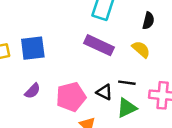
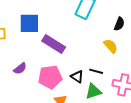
purple rectangle: (99, 45) -> (54, 44), moved
blue square: (33, 48) -> (29, 23), moved

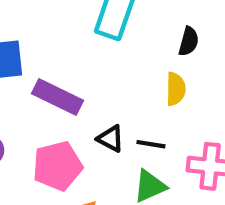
yellow semicircle: (111, 46) -> (176, 89), turned 49
black triangle: (77, 77) -> (111, 139), moved

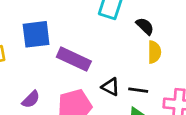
black semicircle: (189, 41) -> (145, 26), moved, turned -60

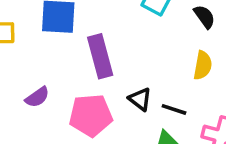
black semicircle: (145, 26) -> (204, 17), moved
purple rectangle: (74, 59) -> (100, 56), turned 40

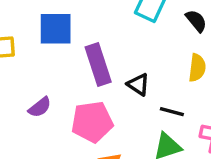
black triangle: (140, 99) -> (138, 84), moved

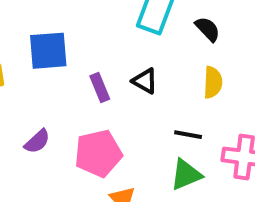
purple rectangle: (98, 64) -> (100, 87), size x0.6
black triangle: (138, 84) -> (145, 81), moved

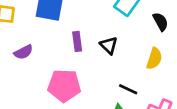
purple semicircle: (37, 141) -> (23, 52), moved

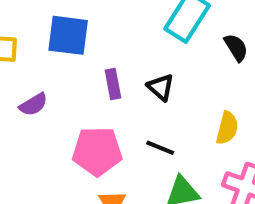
yellow semicircle: (154, 59) -> (227, 128), moved
black line: (128, 89) -> (160, 148), moved

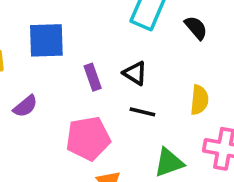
black line: (160, 148) -> (142, 112), moved

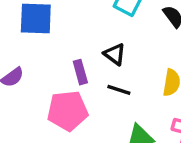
purple rectangle: (93, 77) -> (80, 72), moved

